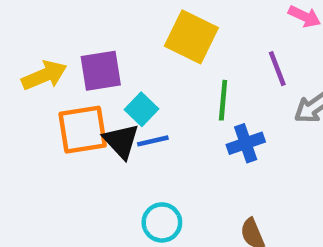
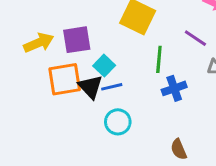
purple line: (277, 69) -> (195, 38), turned -35
cyan circle: (162, 222) -> (118, 122), moved

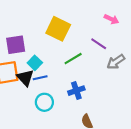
green line: (159, 59) -> (73, 59), turned 54
blue cross: (174, 88) -> (76, 91), moved

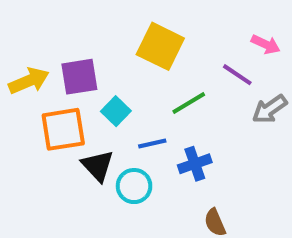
pink arrow: (111, 19) -> (266, 44), moved
black triangle: (25, 78) -> (98, 166), moved
blue line: (40, 78) -> (152, 144), moved

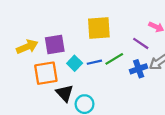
yellow square: (160, 46) -> (99, 28), turned -30
blue line: (152, 144) -> (94, 62), moved
blue cross: (195, 164) -> (139, 69), moved

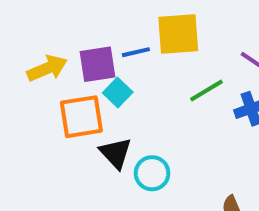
blue line: (94, 62) -> (136, 52), moved
cyan square: (75, 63) -> (118, 93), moved

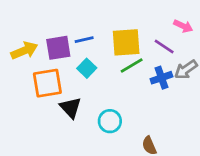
yellow square: (178, 34) -> (126, 42), moved
cyan square: (118, 93) -> (87, 68), moved
cyan circle: (152, 173) -> (110, 121), moved

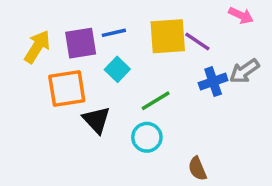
purple line: (164, 46) -> (197, 42), moved
yellow arrow: (24, 51) -> (37, 47), turned -35
green line: (132, 65) -> (156, 101), moved

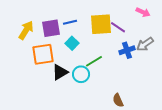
black triangle: (96, 120) -> (60, 72), turned 42
cyan circle: (147, 137) -> (81, 74), moved

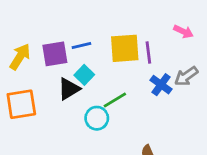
purple line: (118, 27) -> (148, 53), turned 49
blue cross: (127, 50) -> (161, 85), turned -35
orange square: (43, 54) -> (21, 104), moved
black triangle: (60, 72) -> (69, 89), moved

